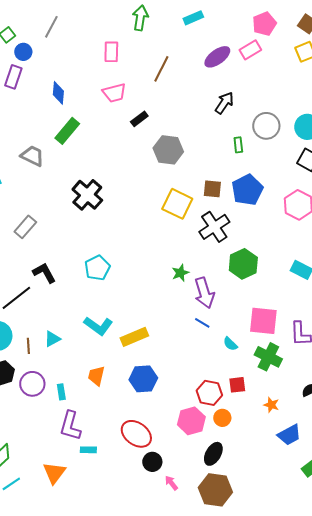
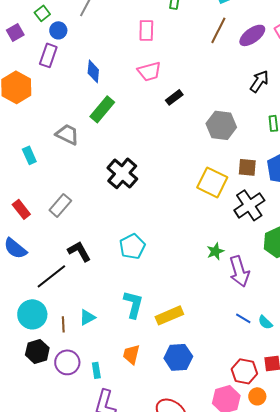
brown line: (161, 69) -> (218, 30), moved
gray hexagon: (168, 150) -> (221, 125), moved
blue line: (202, 323) -> (243, 318), moved
cyan L-shape: (98, 326) -> (133, 304), turned -112

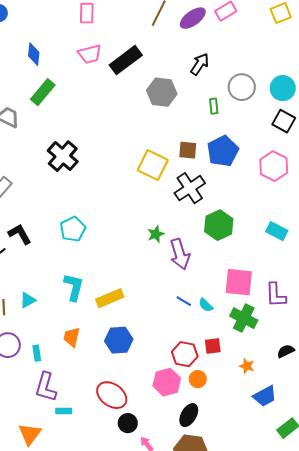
black rectangle: (174, 97) -> (126, 60), moved, size x1.8
gray hexagon: (221, 125) -> (162, 92), moved

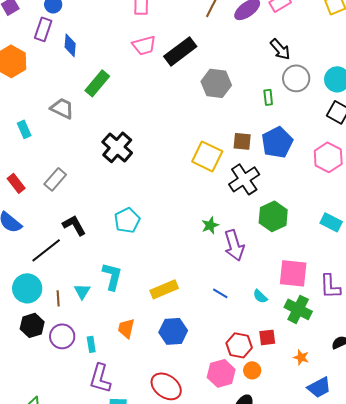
blue diamond: (34, 54) -> (70, 45), moved
black arrow: (200, 64) -> (280, 49), moved, turned 105
cyan L-shape: (74, 287) -> (112, 276), moved
cyan triangle: (28, 300) -> (82, 291), turned -30
blue line: (184, 301) -> (220, 293), moved

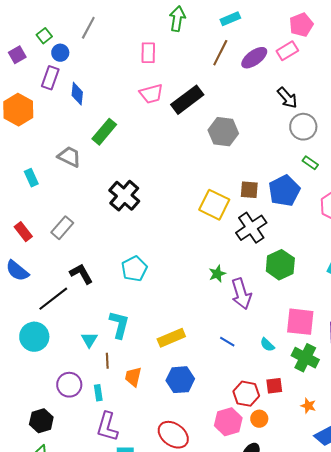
green rectangle: (268, 97) -> (310, 163), moved, turned -49
brown line: (58, 298) -> (107, 361), moved
black hexagon: (32, 325) -> (41, 421), moved

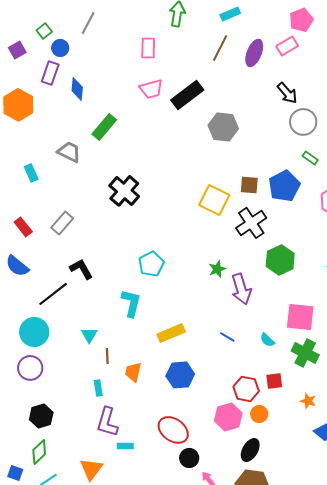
purple ellipse: (254, 58) -> (254, 53), turned -32
cyan pentagon: (134, 269) -> (151, 264), moved
cyan L-shape: (119, 325) -> (131, 303), moved
purple circle: (69, 385) -> (30, 368), moved

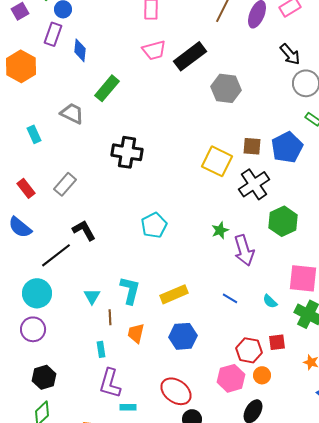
black cross: (124, 191) -> (127, 152), turned -32
cyan L-shape: (131, 303) -> (130, 290), moved

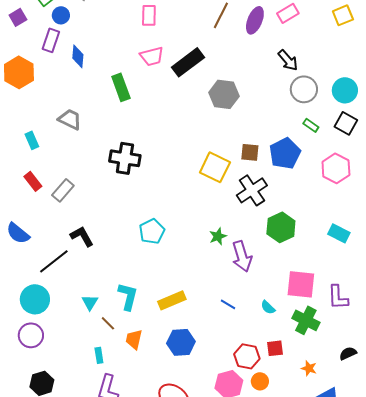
green rectangle: (107, 88) -> (121, 87), moved, turned -60
red rectangle: (26, 188) -> (33, 181), moved
brown line: (110, 317) -> (108, 323), turned -42

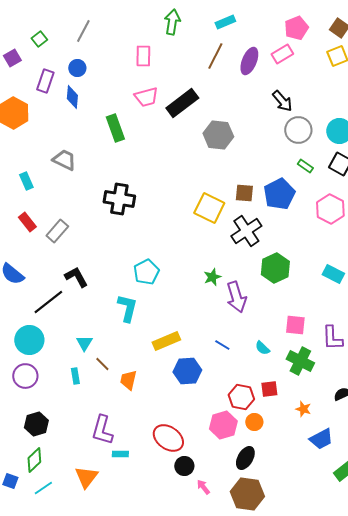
blue circle: (61, 15) -> (77, 68), moved
pink square: (301, 284) -> (295, 325), size x0.7
cyan L-shape: (128, 296) -> (127, 308), moved
blue hexagon: (181, 342) -> (187, 371), moved
cyan rectangle: (99, 355) -> (75, 376), moved

